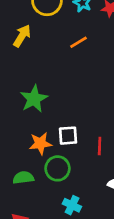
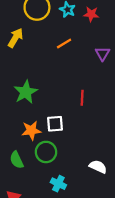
red line: (100, 146) -> (82, 98), moved
green semicircle: (23, 178) -> (17, 160), turned -108

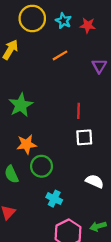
white square: (55, 124) -> (84, 137), moved

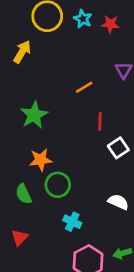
orange line: (60, 55) -> (84, 87), moved
white square: (84, 137) -> (118, 148), moved, turned -30

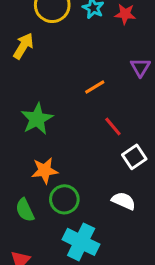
red line: (100, 122) -> (113, 126), turned -42
white semicircle: (118, 202) -> (124, 201), moved
cyan cross: (72, 222) -> (81, 242), size x1.6

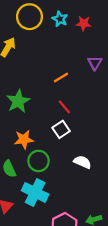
red line: (113, 126) -> (64, 107), moved
white square: (134, 157) -> (61, 129), moved
cyan cross: (81, 242) -> (35, 192), moved

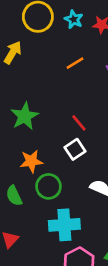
orange line: (61, 78) -> (75, 63), moved
cyan cross: (35, 192) -> (64, 225), moved, turned -30

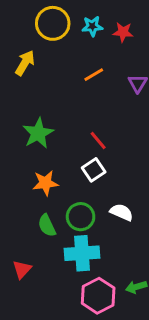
cyan star: (74, 19) -> (92, 26), turned -30
green circle: (48, 186) -> (81, 217), moved
green semicircle: (14, 196) -> (47, 225), moved

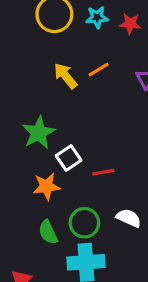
yellow arrow: (25, 63) -> (65, 76), moved, turned -70
red line: (98, 140) -> (103, 172), moved, turned -60
white square: (94, 170) -> (69, 158), moved

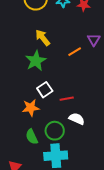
orange line: (99, 69) -> (75, 52), moved
green star: (39, 133) -> (36, 61), moved
white semicircle: (129, 218) -> (77, 119), moved

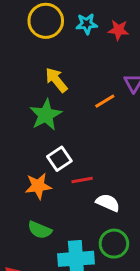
red line: (67, 99) -> (82, 180), moved
green circle: (55, 131) -> (114, 244), moved
green semicircle: (32, 137) -> (40, 230), turned -42

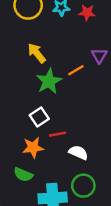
green star: (46, 115) -> (49, 81), moved
orange star: (38, 186) -> (33, 148), moved

